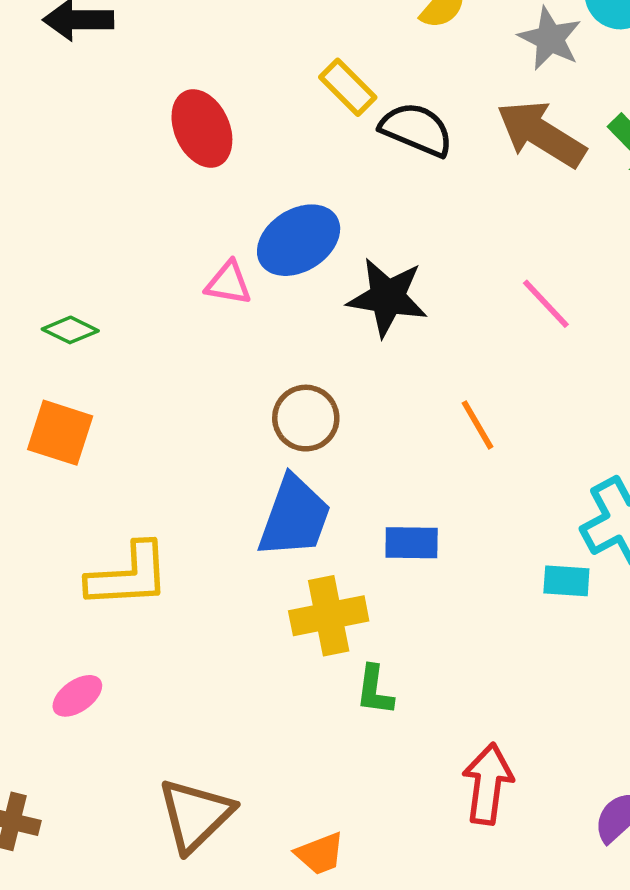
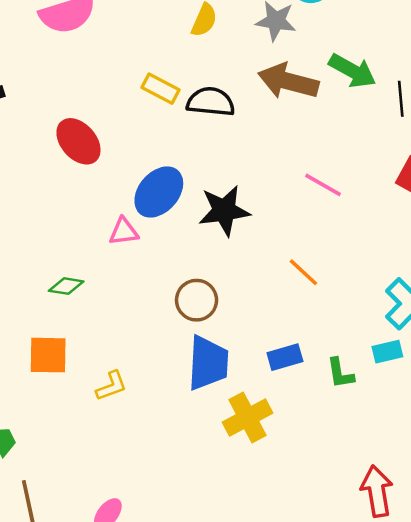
green diamond: (70, 330) -> (66, 286), moved
yellow L-shape: (129, 576) -> (111, 386), moved, size x0.6
green L-shape: (375, 690) -> (340, 373), moved

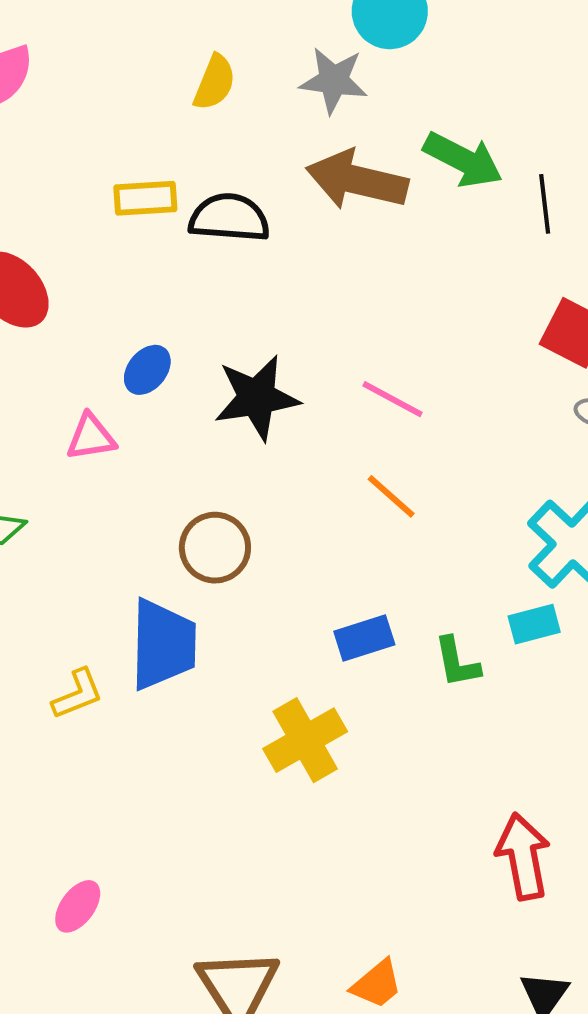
yellow rectangle: (160, 89) -> (145, 198), turned -30
pink line: (323, 185) -> (392, 399), moved
blue ellipse: (159, 192) -> (147, 370), size x0.6
blue trapezoid: (208, 363) -> (163, 645), moved

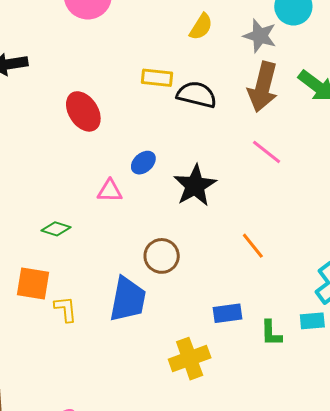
brown arrow: (357, 180) -> (263, 87), turned -99
black star: (257, 398) -> (195, 186), turned -30
pink line: (392, 399) -> (267, 152), moved
yellow L-shape: (78, 694) -> (66, 309), moved, turned -84

